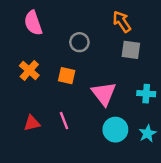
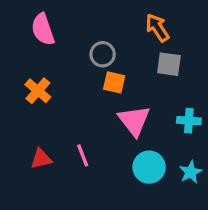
orange square: (67, 76) -> (114, 82), moved

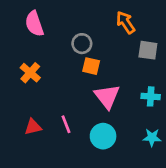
gray square: (169, 64) -> (148, 50), moved
cyan circle: (149, 167) -> (103, 136), moved
cyan star: (191, 172) -> (152, 137), turned 30

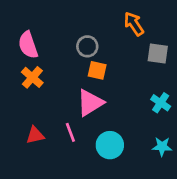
pink semicircle: (34, 24) -> (28, 45), moved
pink triangle: (107, 96) -> (90, 103), moved, turned 36
cyan cross: (151, 96) -> (161, 103), turned 30

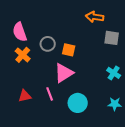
orange arrow: (134, 24) -> (95, 17), turned -48
gray circle: (87, 46) -> (48, 44), moved

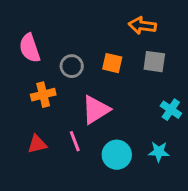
gray square: (112, 38) -> (154, 62), moved
orange square: (69, 50) -> (112, 63), moved
orange cross: (23, 55) -> (43, 95), moved, turned 35
cyan star: (115, 104) -> (159, 152), moved

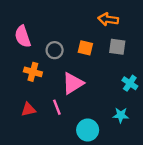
orange cross: (43, 95) -> (33, 72), turned 30
cyan circle: (117, 155) -> (88, 130), moved

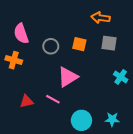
orange cross: (33, 72) -> (14, 60), moved
pink line: (57, 107) -> (53, 99), turned -40
cyan star: (121, 115) -> (112, 119), moved

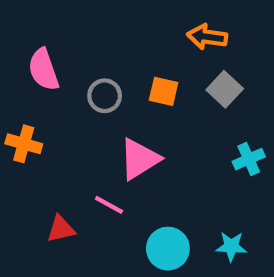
gray square: (109, 43) -> (225, 89), turned 35
orange cross: (14, 60) -> (24, 144), moved
cyan cross: (121, 77) -> (249, 159), turned 32
red triangle: (26, 101) -> (61, 229), moved

